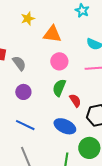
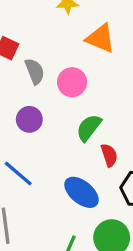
pink circle: (59, 61) -> (72, 82), moved

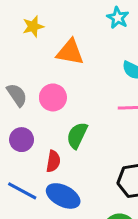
red semicircle: (109, 155) -> (53, 161), moved, turned 40
blue ellipse: (82, 192) -> (63, 196), moved

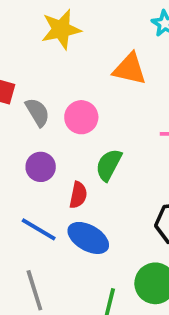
yellow star: (33, 26) -> (61, 29), size x1.5
orange triangle: (70, 52) -> (130, 69), moved

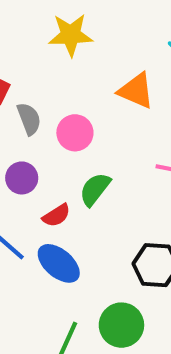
red semicircle: (78, 195) -> (56, 215), turned 36

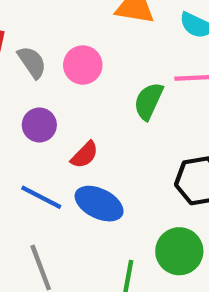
green semicircle: (95, 189) -> (148, 101), moved

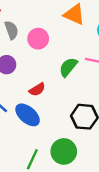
red semicircle: (85, 155) -> (37, 90), moved

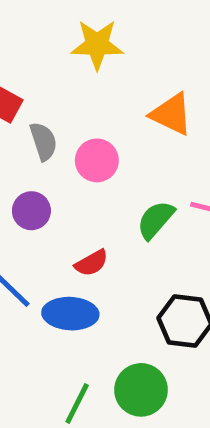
blue ellipse: (28, 115) -> (70, 314), turned -40

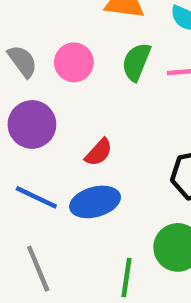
purple circle: (31, 211) -> (32, 124), size x1.4
green semicircle: (156, 220) -> (136, 62), moved

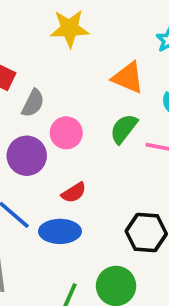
gray semicircle: (22, 61) -> (33, 103), turned 48
pink circle: (74, 62) -> (66, 133), moved

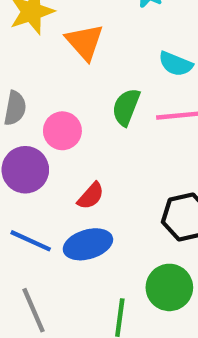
orange triangle: (128, 78) -> (85, 42), moved, turned 42

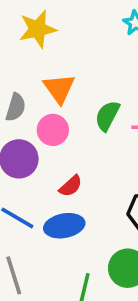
orange triangle: (85, 42) -> (59, 88), moved

